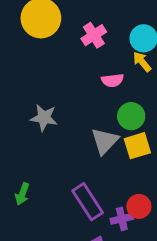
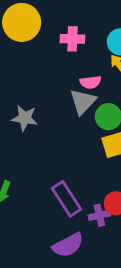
pink cross: (94, 35) -> (72, 39), turned 35
gray triangle: (105, 141) -> (83, 102), moved

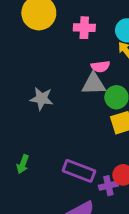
gray triangle: (83, 102) -> (94, 84), turned 45
purple rectangle: (66, 199) -> (79, 171), turned -36

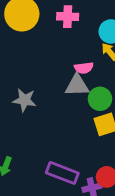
pink cross: (84, 28) -> (68, 17), moved

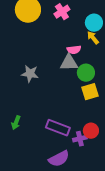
pink cross: (68, 17) -> (62, 12), turned -35

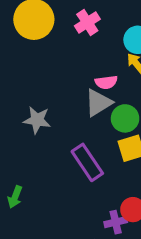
gray triangle: (69, 63) -> (98, 103), turned -30
purple rectangle: (58, 128) -> (87, 162), moved, turned 35

